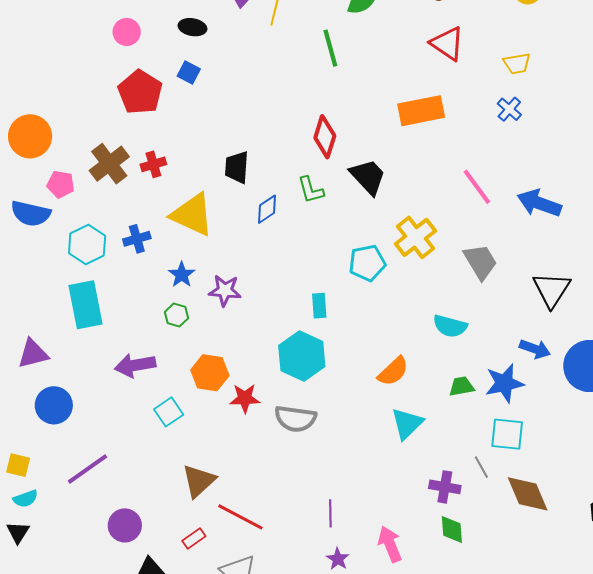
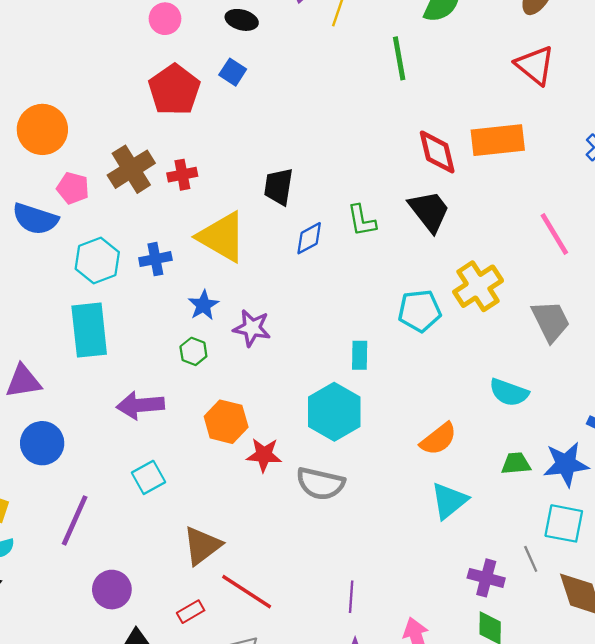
red diamond: (325, 137) -> (437, 152), moved, turned -36
cyan square: (169, 412) -> (149, 477), moved
purple line: (88, 469) -> (75, 520), turned -36

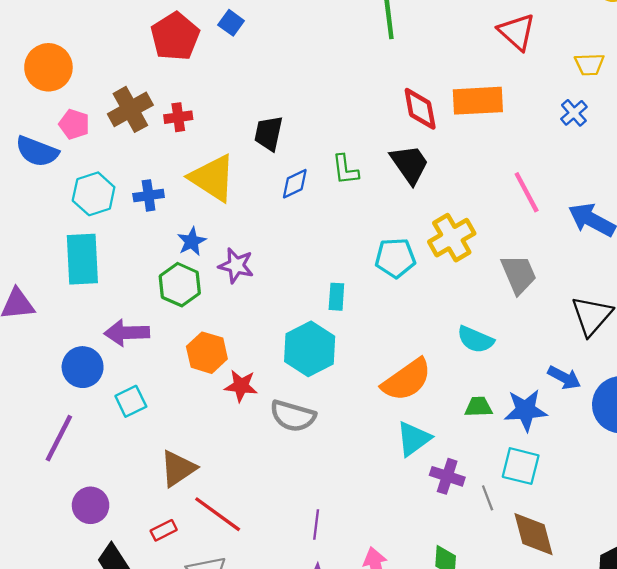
green hexagon: (193, 351) -> (180, 285), size x1.6
orange semicircle: (438, 439) -> (407, 380), size x1.4
blue circle: (42, 443) -> (83, 367), moved
purple cross: (486, 578) -> (447, 476), moved

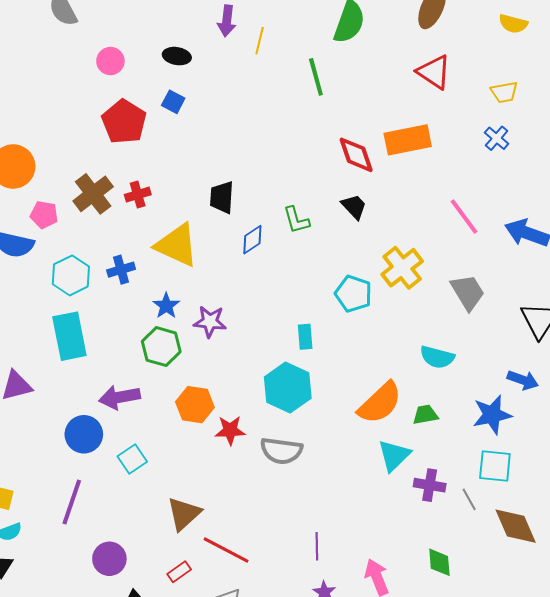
black trapezoid: (410, 164) -> (354, 207), size x0.7
cyan pentagon: (395, 258) -> (353, 294), turned 30
green trapezoid: (478, 407) -> (425, 415), moved

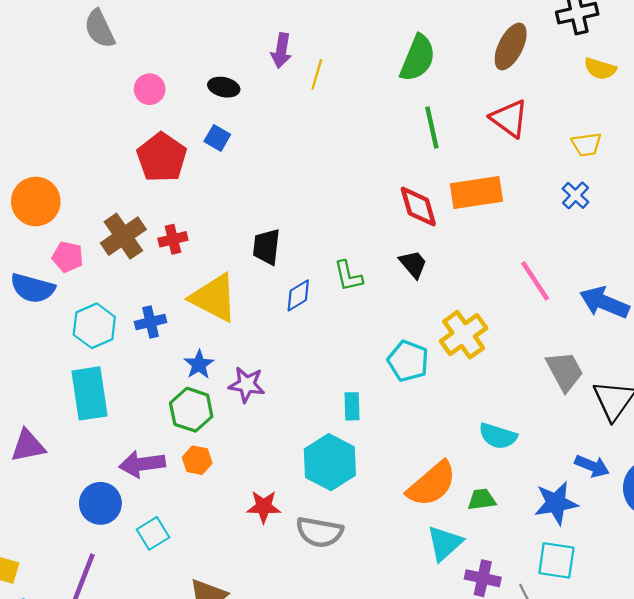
green line: (316, 77) -> (432, 127), moved
gray trapezoid: (468, 292) -> (565, 371), moved
orange hexagon: (195, 405) -> (197, 460), moved, size x0.7

